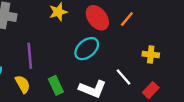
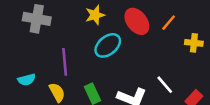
cyan ellipse: (87, 49) -> (108, 45), moved
yellow cross: (151, 55) -> (194, 43), moved

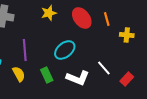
orange line: (169, 23) -> (107, 19), turned -56
cyan ellipse: (108, 45) -> (65, 50), moved

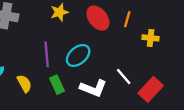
orange line: (107, 19) -> (127, 19), turned 32
purple line: (25, 50) -> (47, 54), moved
red rectangle: (127, 79) -> (151, 89), size x1.5

